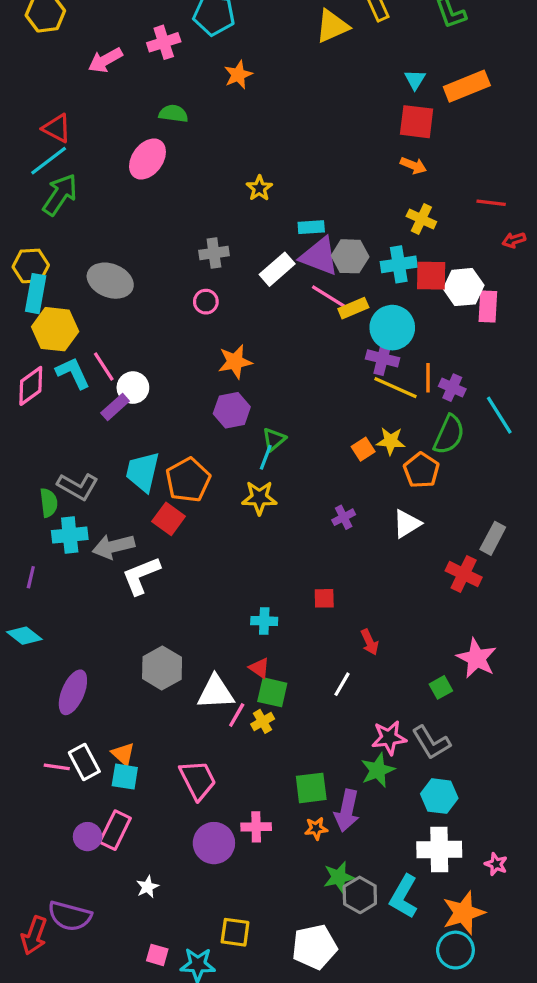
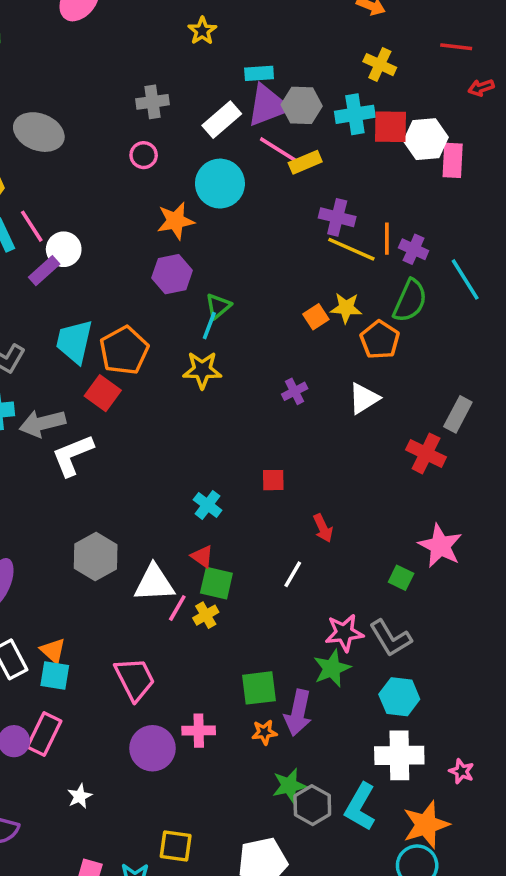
purple triangle: (319, 256) -> (268, 105), turned -42
cyan circle: (392, 328) -> (220, 184), moved
cyan cross: (264, 621) -> (208, 505), turned 35
green square: (441, 687) -> (401, 578), turned -35

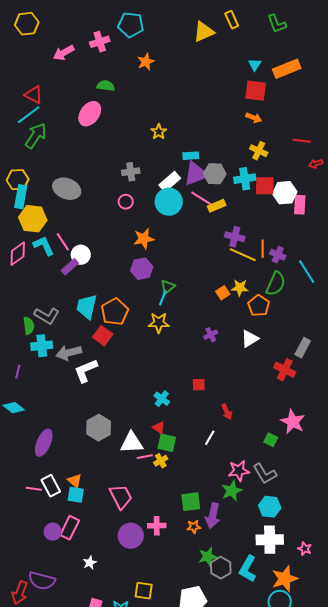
cyan circle: (220, 184) -> (169, 202), moved
pink line: (177, 608) -> (145, 457), turned 49

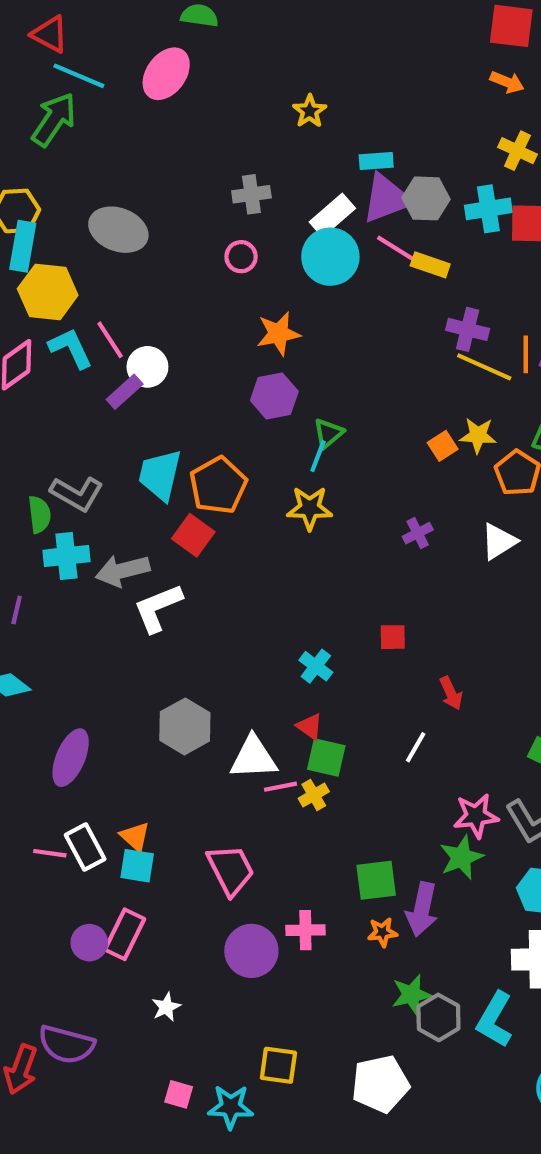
cyan line: (29, 115) -> (79, 76), moved, turned 60
yellow rectangle: (217, 206) -> (430, 265), turned 42

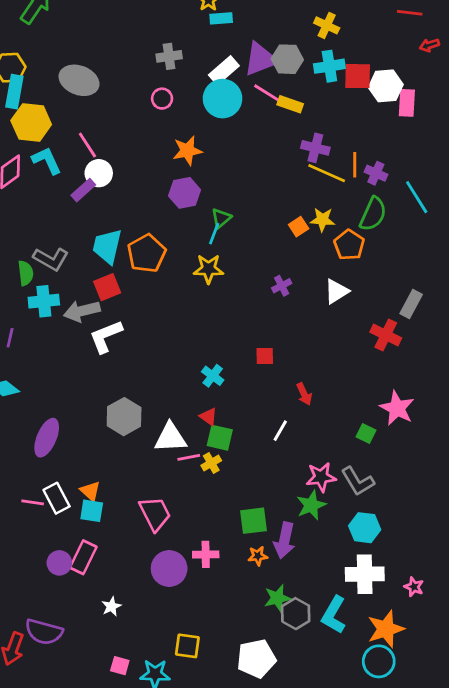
yellow cross: (517, 151) -> (327, 25), moved
cyan rectangle: (376, 161) -> (221, 18), moved
pink line: (110, 340) -> (87, 145), moved
red square: (193, 535) -> (107, 287), moved, turned 32

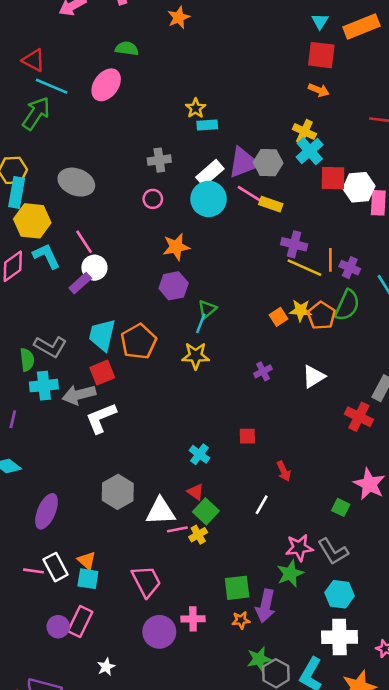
cyan cross: (329, 66) -> (310, 151), moved, turned -32
orange pentagon: (349, 245) -> (321, 316), moved
green square: (220, 438) -> (206, 511), turned 30

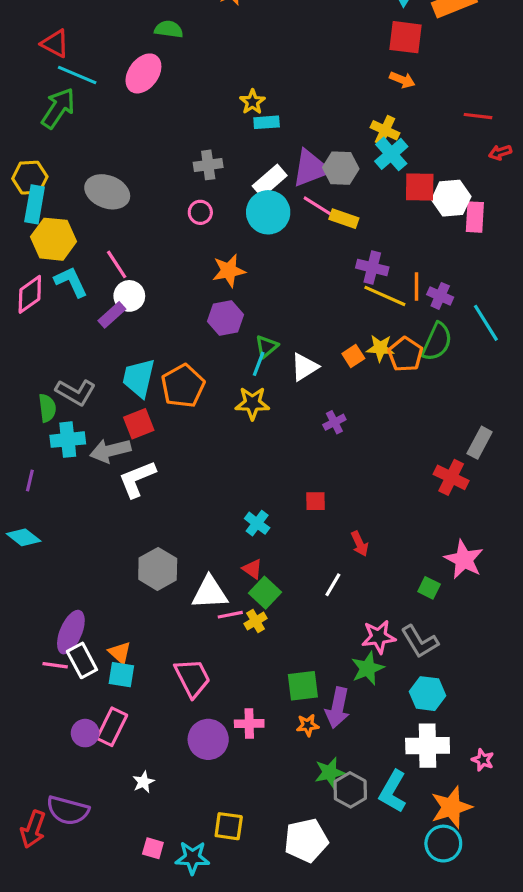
white triangle: (314, 376) -> (304, 367), moved
purple ellipse: (46, 511) -> (71, 632), moved

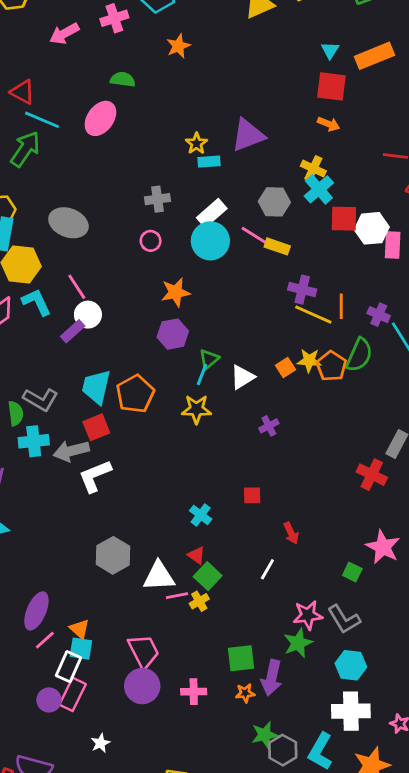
purple triangle: (311, 168) -> (248, 135), moved
purple cross: (440, 296) -> (379, 315), moved
white rectangle: (82, 660) -> (68, 667), moved, turned 52
pink line: (55, 665) -> (45, 640), moved, turned -50
purple circle: (208, 739) -> (142, 686), moved

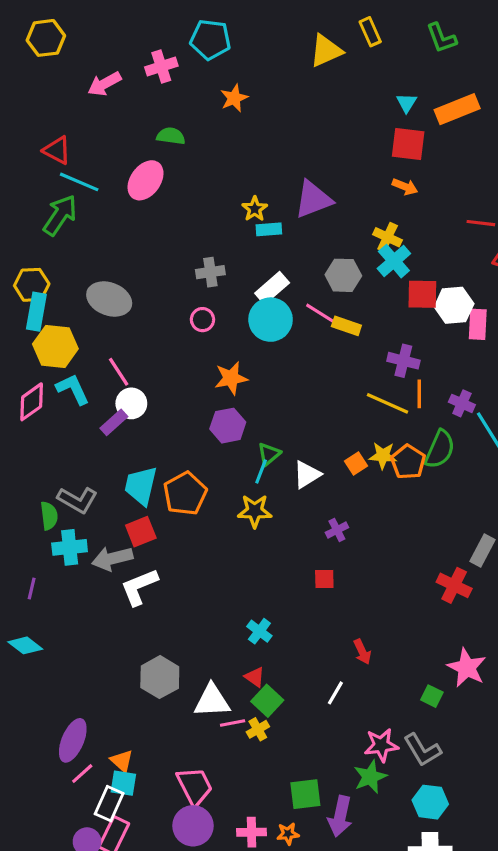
purple cross: (302, 290) -> (403, 361), moved
red square: (252, 495) -> (324, 579), moved
orange star: (245, 693) -> (288, 834), moved

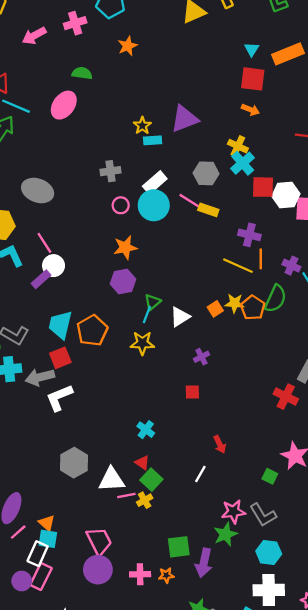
pink circle: (202, 320) -> (121, 205), moved

